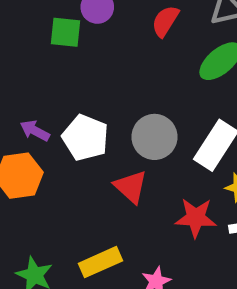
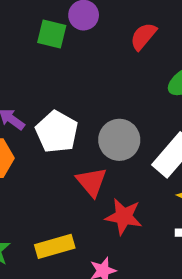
red star: (196, 218) -> (124, 217), moved

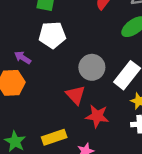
white pentagon: (57, 132) -> (52, 35), moved, turned -30

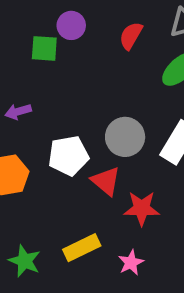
white pentagon: (52, 35) -> (68, 156), moved
purple arrow: (23, 58) -> (18, 112), moved, turned -42

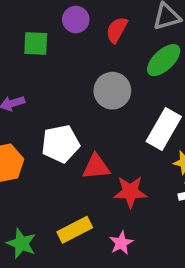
purple circle: (71, 25) -> (76, 19), moved
gray circle: (125, 137) -> (112, 91), moved
red triangle: (106, 181) -> (96, 167), turned -44

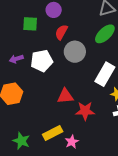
red semicircle: (117, 30) -> (61, 32), moved
white pentagon: (60, 144) -> (42, 61), moved
pink star: (121, 243) -> (72, 142), moved

